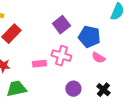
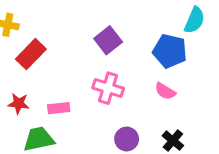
blue pentagon: (89, 37) -> (170, 51), moved
pink rectangle: (39, 64) -> (59, 108), moved

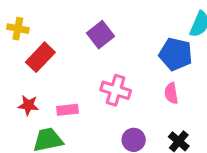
purple square: (108, 40) -> (101, 35), moved
pink semicircle: (165, 91) -> (171, 93), turned 50

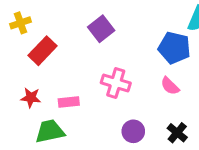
yellow cross: (18, 29) -> (20, 23), turned -30
pink semicircle: (171, 93) -> (170, 86), turned -36

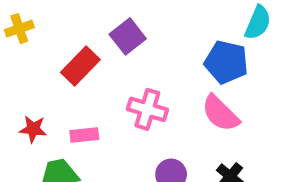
red rectangle: (42, 51) -> (80, 66), moved
pink semicircle: (170, 86) -> (220, 113), size x1.5

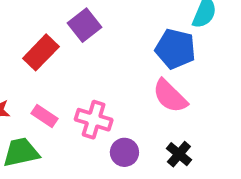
pink cross: (147, 109) -> (94, 120), moved
pink rectangle: (84, 135) -> (45, 116), turned 40

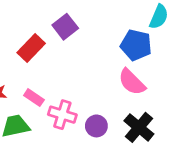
pink cross: (94, 120) -> (62, 115), moved
black cross: (179, 154) -> (139, 127), size x1.5

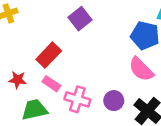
red rectangle: (31, 48) -> (49, 55), moved
purple circle: (96, 126) -> (114, 101), moved

